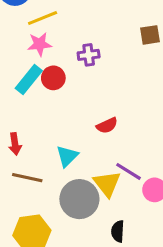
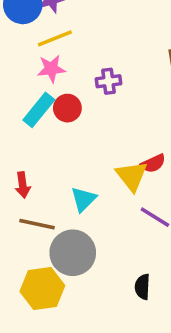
red semicircle: (107, 125) -> (153, 163), moved
yellow triangle: (107, 184) -> (132, 176), moved
gray circle: (79, 199) -> (73, 253), moved

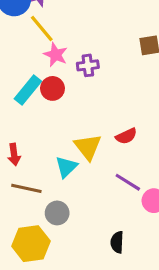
yellow line: (55, 38) -> (42, 29), turned 72
pink star: (51, 69) -> (56, 55), moved, turned 30
yellow triangle: (132, 176) -> (88, 147), moved
gray circle: (73, 253) -> (57, 213), size x0.6

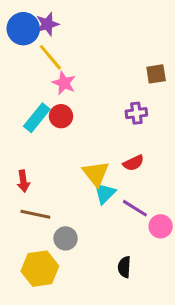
purple cross: (88, 65) -> (136, 113), moved
cyan triangle: (66, 167) -> (105, 193), moved

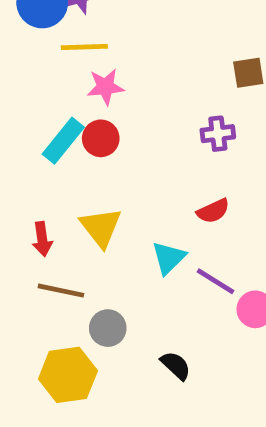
yellow line: (50, 57) -> (84, 47), turned -52
pink star: (64, 83) -> (105, 87), turned -30
yellow triangle: (96, 174) -> (101, 227), moved
black semicircle: (124, 267) -> (176, 366), moved, turned 130

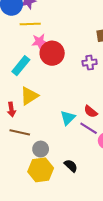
red circle: (101, 138) -> (52, 53), moved, size x1.5
red semicircle: (213, 211) -> (91, 112), moved, turned 64
yellow triangle: (101, 227) -> (29, 96), moved, turned 36
yellow hexagon: (68, 375) -> (41, 170), moved

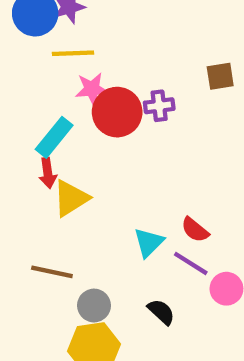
purple cross: (90, 63) -> (159, 106), moved
red arrow: (11, 109) -> (48, 173), moved
black semicircle: (71, 166) -> (161, 312), moved

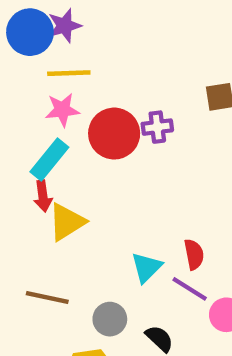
pink star: (92, 89) -> (62, 110), moved
red semicircle: (195, 230) -> (194, 254), turned -140
gray circle: (94, 306) -> (110, 319), moved

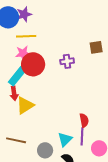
red circle: (114, 134) -> (33, 64), moved
cyan triangle: (146, 267) -> (65, 139), moved
purple line: (190, 289) -> (82, 136), turned 60

